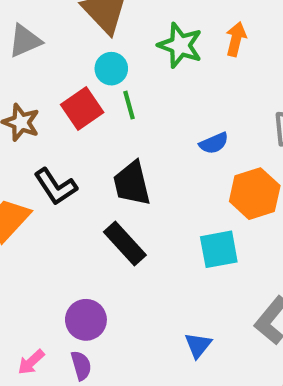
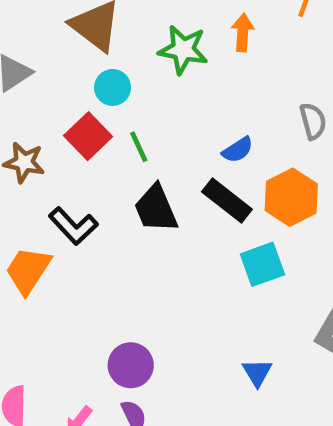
green line: (129, 105) -> (139, 147), moved
black rectangle: (125, 244) -> (227, 201), moved

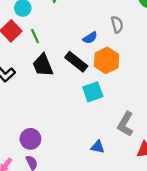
blue semicircle: (238, 150) -> (90, 38), moved
blue triangle: (257, 372) -> (98, 147), moved, turned -48

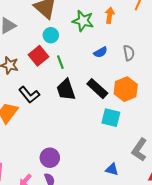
gray semicircle: (117, 25) -> (129, 53), moved
blue semicircle: (90, 38) -> (100, 52), moved
cyan square: (93, 92) -> (111, 118), turned 30

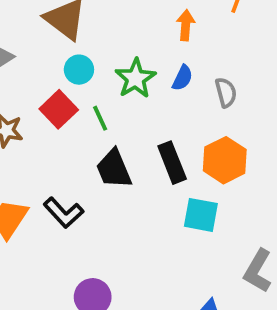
green star: (83, 21) -> (135, 78), moved, turned 30
blue semicircle: (100, 52) -> (182, 78), moved, turned -32
black rectangle: (97, 89) -> (172, 163), turned 30
black L-shape: (29, 95) -> (64, 213), moved

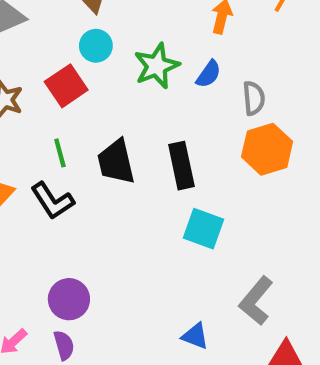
green line: (100, 118) -> (60, 153), moved
orange hexagon: (225, 160) -> (267, 149), moved

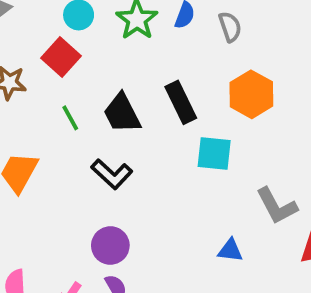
orange hexagon: (267, 149) -> (251, 94), moved
black L-shape: (52, 201) -> (112, 174), moved
gray L-shape: (256, 301) -> (277, 206), turned -54

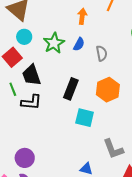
black rectangle: (181, 102) -> (71, 89), turned 40
black trapezoid: (122, 113) -> (31, 75), moved
black L-shape: (112, 174) -> (31, 102), moved, turned -45

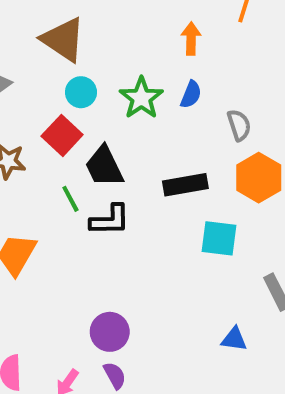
gray semicircle: (102, 53) -> (239, 125), moved
black rectangle: (71, 89) -> (185, 185), turned 65

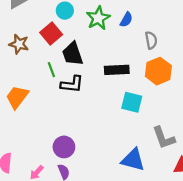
blue triangle: (234, 339) -> (133, 160), size x1.6

